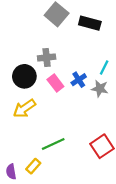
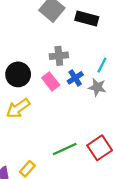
gray cross: (47, 58) -> (59, 56), moved
green line: (53, 144) -> (65, 149), moved

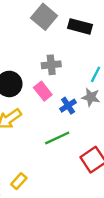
blue cross: (75, 78) -> (68, 106), moved
green line: (65, 149) -> (57, 138), moved

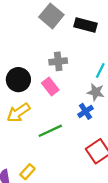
blue cross: (68, 106) -> (85, 111), moved
green line: (57, 138) -> (50, 131), moved

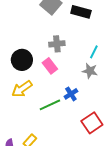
blue cross: (85, 111) -> (71, 94), moved

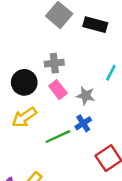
gray cross: (57, 44) -> (54, 63), moved
gray star: (90, 71) -> (86, 96), moved

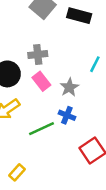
gray star: (86, 96) -> (69, 87), turned 30
blue cross: (83, 123) -> (67, 115), turned -35

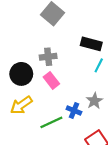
black rectangle: (79, 16) -> (91, 44), moved
gray star: (69, 87) -> (94, 101), moved

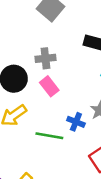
green line: (51, 122) -> (49, 136), turned 35

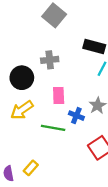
pink rectangle: (49, 86) -> (59, 96), moved, turned 36

